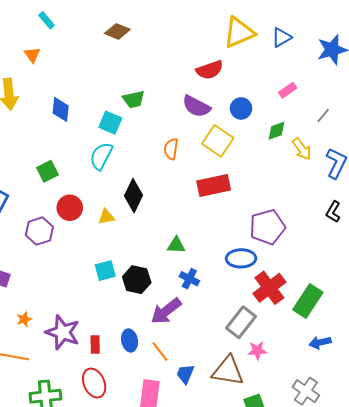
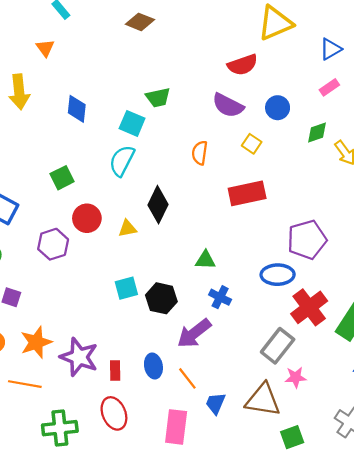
blue triangle: (282, 37) -> (331, 49), moved
yellow square: (218, 141) -> (252, 144), size x0.6
orange star: (24, 319) -> (36, 342), size x1.8

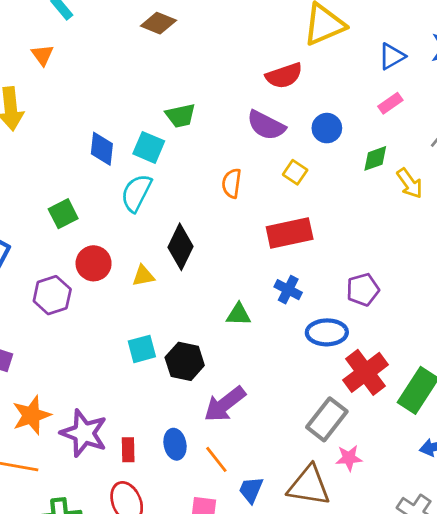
blue diamond: (77, 109) -> (102, 149), moved
purple pentagon: (307, 240) -> (363, 290), size x0.7
blue cross: (220, 297) -> (288, 290), moved

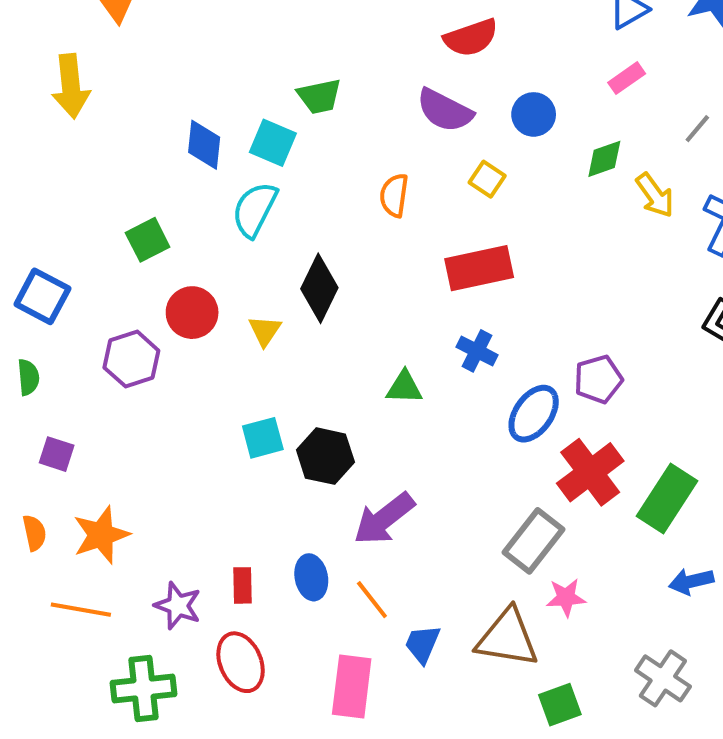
yellow triangle: (143, 276) -> (265, 331), turned -45
purple pentagon: (363, 290) -> (598, 379), moved
blue ellipse: (327, 332) -> (534, 414), turned -54
purple star: (84, 433) -> (178, 606), moved, size x0.7

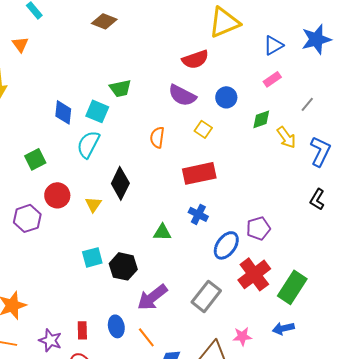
gray rectangle: (534, 541) -> (206, 296), moved
blue arrow: (691, 581) -> (283, 328), moved

